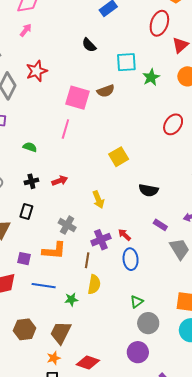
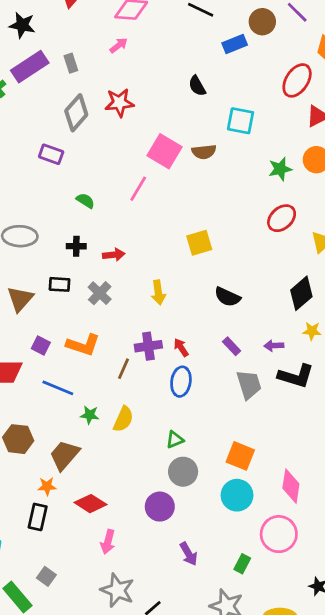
green star: (151, 77) -> (280, 169), moved
black rectangle: (26, 212) -> (59, 284), turned 63
gray cross: (67, 225) -> (100, 293), moved
yellow semicircle: (94, 284) -> (123, 419), moved

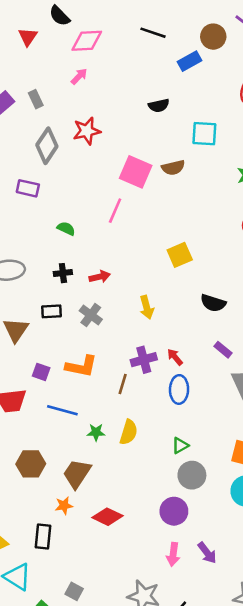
black semicircle: (197, 86) -> (159, 106), turned -66
black rectangle: (38, 517) -> (43, 537), moved
pink arrow: (108, 542) -> (173, 554), moved

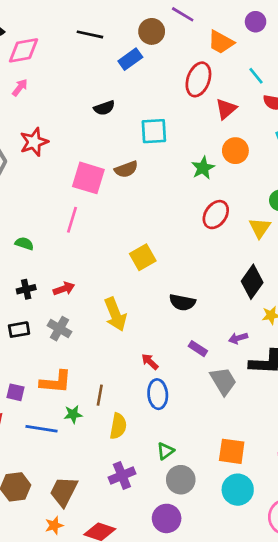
yellow arrow: (147, 307) -> (115, 314), size x1.4
purple cross: (144, 360) -> (122, 475), moved
green star: (96, 432) -> (73, 414), moved
yellow semicircle: (129, 432) -> (118, 426), moved

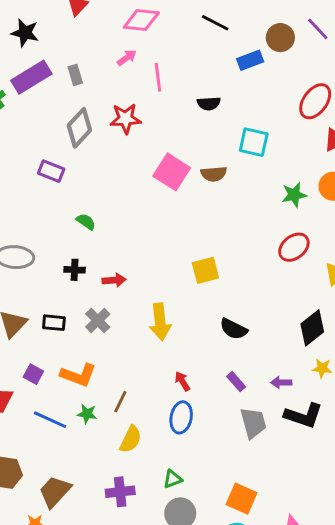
pink line: (72, 220) -> (158, 77), moved, turned -40
black rectangle: (19, 330) -> (54, 323), moved

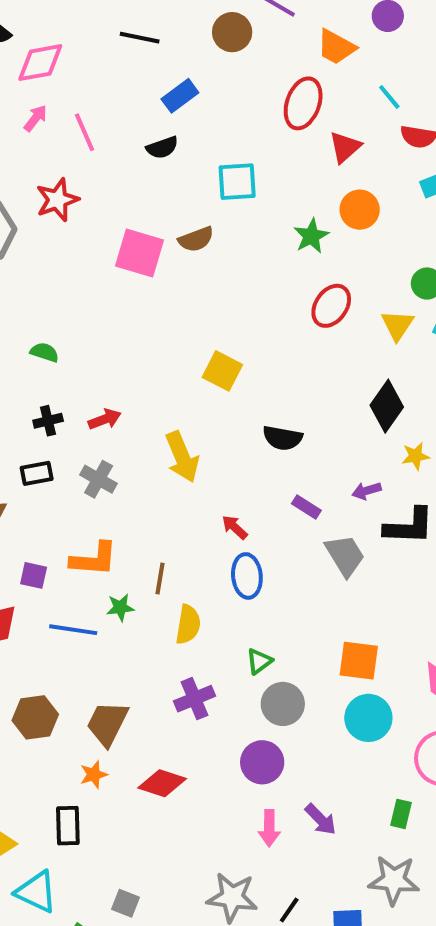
blue rectangle: (250, 60) -> (180, 96), moved
yellow square: (205, 270) -> (222, 371), turned -32
black rectangle: (54, 323) -> (37, 473), moved

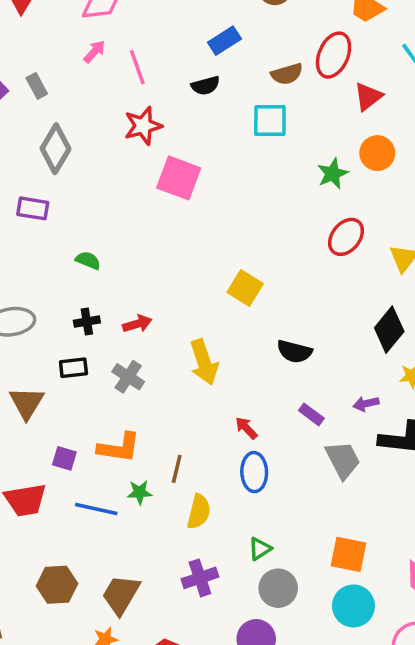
red star: (57, 200) -> (143, 126), moved
brown semicircle: (196, 239) -> (287, 74), moved

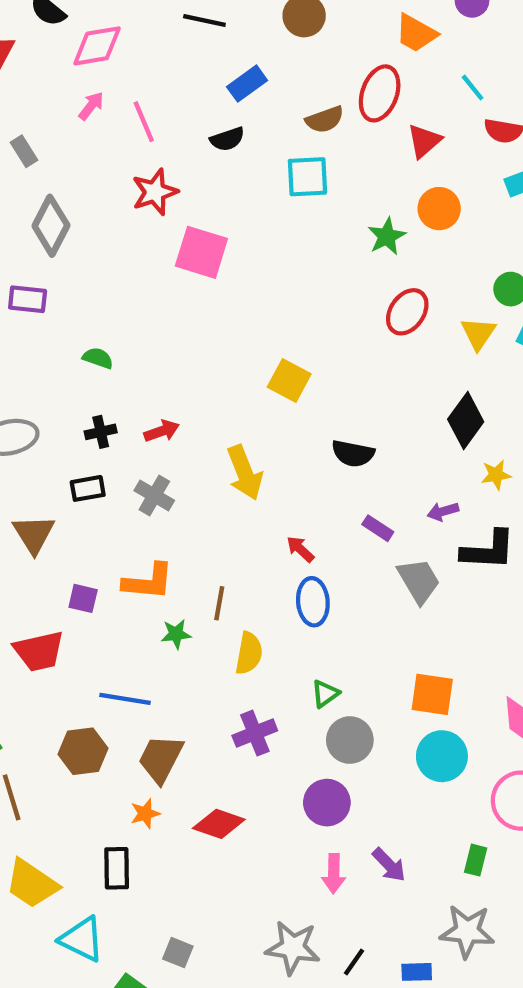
blue line: (96, 509) -> (125, 699), moved

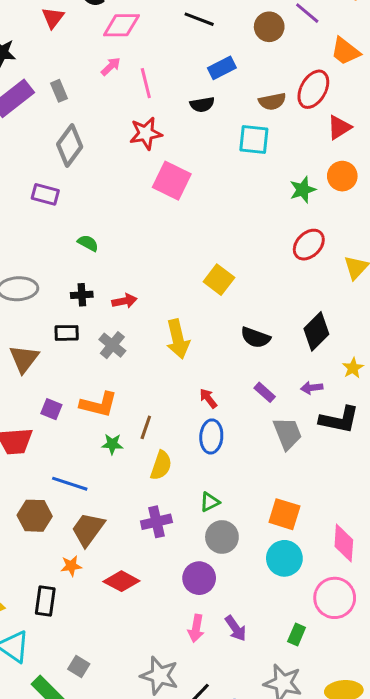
black diamond: (466, 421) -> (316, 331), moved
yellow star: (496, 475) -> (353, 368), turned -30

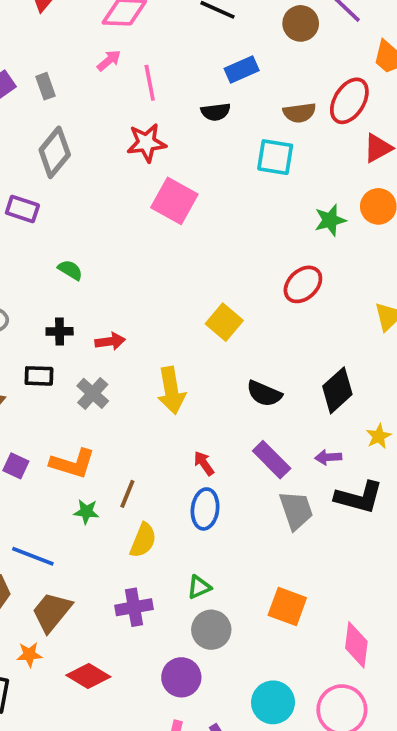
red ellipse: (309, 245) -> (303, 284), moved
purple rectangle: (265, 392) -> (272, 460), size x1.5
cyan circle: (284, 558) -> (273, 702), moved

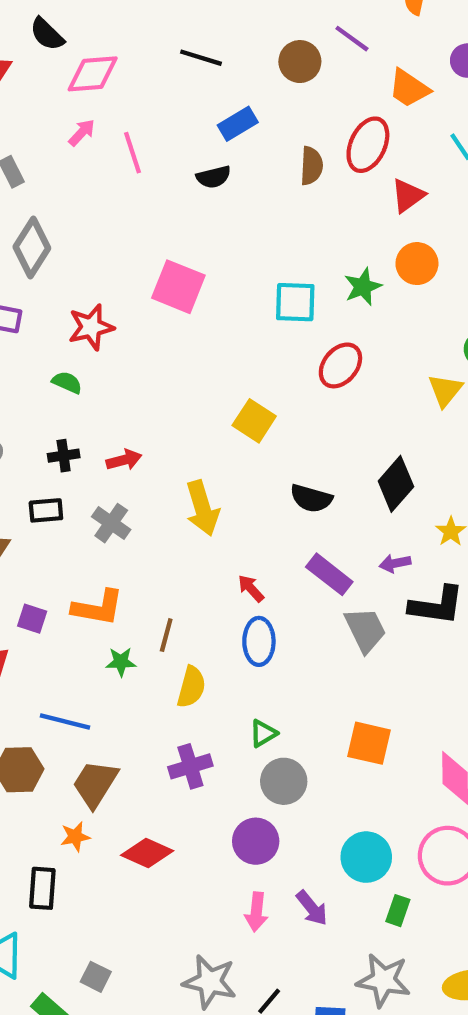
brown semicircle: (299, 113) -> (311, 166), turned -72
red star: (146, 143) -> (91, 327), moved
cyan square: (275, 157) -> (295, 302), moved

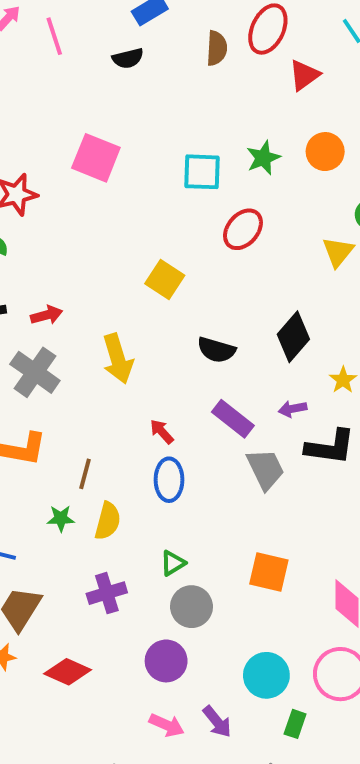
orange circle: (417, 264) -> (325, 152), moved
gray cross: (111, 523) -> (35, 372), size x1.4
green star: (121, 662) -> (61, 518), moved
pink arrow: (256, 912) -> (167, 725), turned -72

